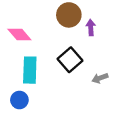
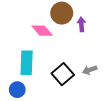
pink diamond: (19, 34) -> (42, 31), moved
black square: (70, 60) -> (63, 74), moved

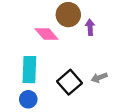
blue circle: (17, 90) -> (28, 99), moved

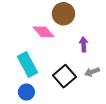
purple arrow: (90, 27) -> (84, 44), moved
cyan rectangle: (29, 70) -> (27, 65), turned -30

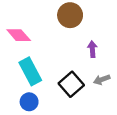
pink diamond: (43, 32) -> (19, 35), moved

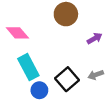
purple arrow: (92, 49) -> (95, 38), moved, turned 64
blue circle: (29, 102) -> (39, 90), moved

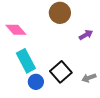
gray arrow: (96, 75) -> (89, 78), moved

